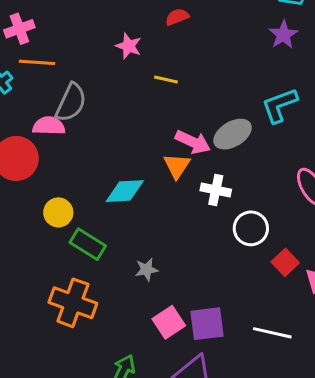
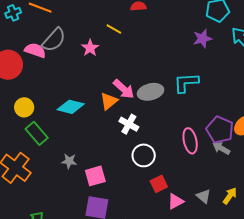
pink star: (129, 46) -> (90, 48), moved
yellow line: (166, 80) -> (114, 29), moved
pink square: (169, 322) -> (95, 176), moved

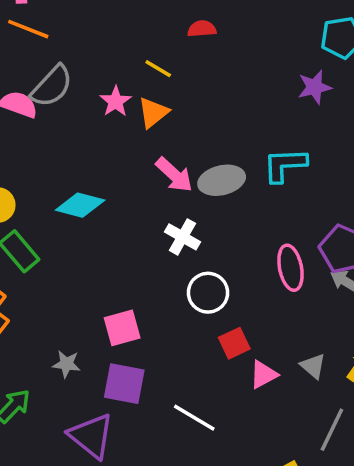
orange triangle: (109, 101) -> (153, 113), moved
gray star: (69, 161) -> (66, 364), moved

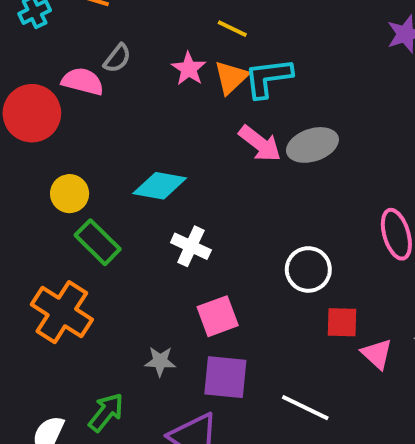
gray semicircle: (52, 86) -> (117, 58), size x0.6
cyan L-shape: (285, 165) -> (268, 78), moved
white cross: (183, 237) -> (191, 246), moved
red square: (234, 343) -> (342, 322), turned 32
pink triangle: (263, 374) -> (377, 354), turned -44

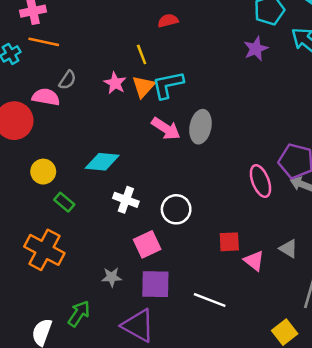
yellow line: (232, 29) -> (142, 54), turned 48
gray ellipse: (312, 145) -> (201, 127), turned -56
green rectangle: (98, 242) -> (64, 202), size x0.7
white circle: (308, 269) -> (176, 209), moved

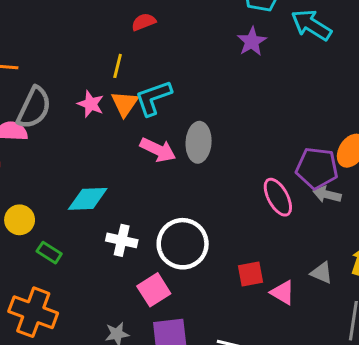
yellow line: (142, 54) -> (118, 66), turned 42
gray semicircle: (67, 80) -> (34, 108), size x1.8
white circle: (176, 209) -> (183, 244), size x1.4

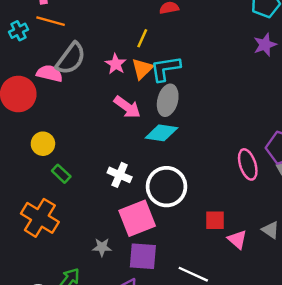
purple star: (252, 42) -> (265, 45), moved
gray ellipse: (199, 142) -> (168, 100), moved
pink arrow: (158, 150) -> (127, 107), moved
cyan diamond: (88, 199) -> (161, 133), moved
pink square: (154, 290) -> (137, 218), size x1.4

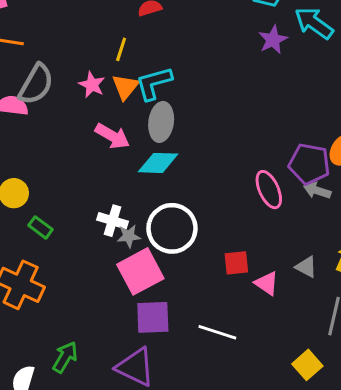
gray star: (102, 247) -> (129, 236), moved

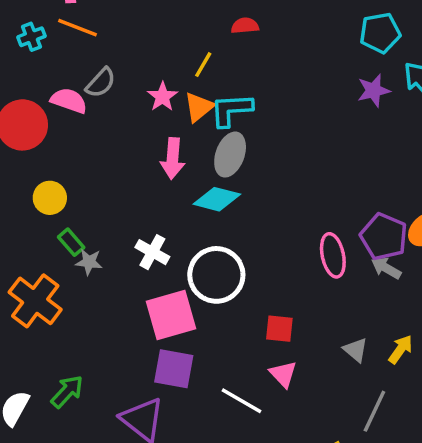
gray semicircle: (36, 84) -> (101, 83), size x0.7
pink arrow: (112, 136) -> (173, 158), turned 52
gray star: (129, 236) -> (89, 262), moved
pink triangle: (267, 283) -> (283, 374), moved

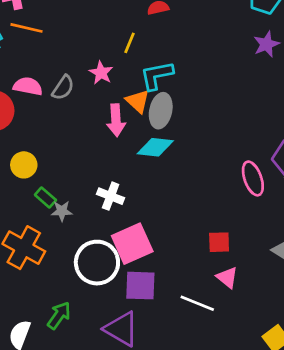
gray semicircle: (101, 83) -> (63, 88), moved
orange triangle: (199, 107) -> (138, 101), moved, turned -30
white circle: (216, 275) -> (97, 263), moved

